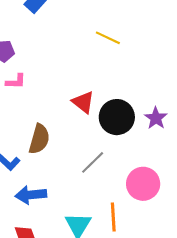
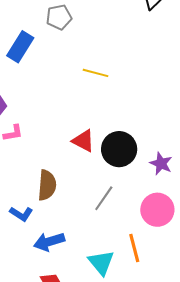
purple star: (156, 118) -> (161, 164), moved

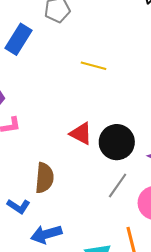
gray line: (104, 198) -> (118, 186), moved

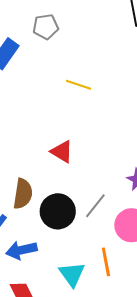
black circle: (117, 142) -> (58, 211), moved

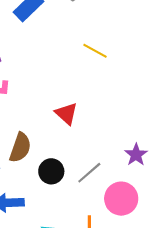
black circle: (58, 211) -> (51, 171), size x0.7

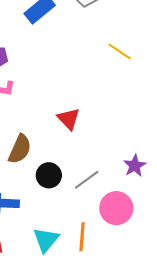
yellow line: (95, 51) -> (120, 51), moved

